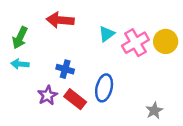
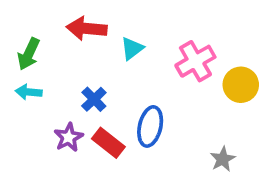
cyan triangle: (107, 34) -> (132, 48), moved
yellow circle: (166, 41) -> (241, 85), moved
blue cross: (65, 69) -> (94, 99), turned 30

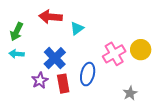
pink cross: (195, 61) -> (114, 54), moved
blue cross: (94, 99) -> (55, 58), size x1.5
red rectangle: (108, 143) -> (63, 84), turned 42

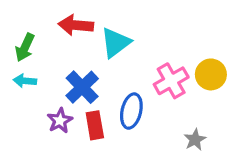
cyan triangle: (77, 28) -> (116, 43), size x1.5

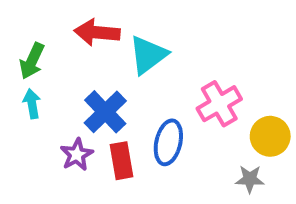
yellow circle: (211, 74) -> (270, 136), moved
cyan arrow: (25, 81) -> (32, 104), turned 75
gray star: (195, 140) -> (250, 179), turned 30

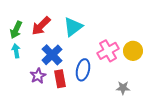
red arrow: (97, 32) -> (41, 26), moved, turned -50
yellow circle: (270, 136) -> (133, 51), moved

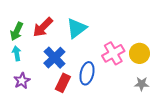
purple star: (38, 76) -> (22, 81), moved
red rectangle: (60, 79) -> (63, 83), turned 36
gray star: (123, 88) -> (142, 84), moved

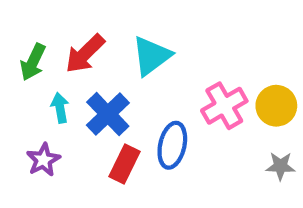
cyan arrow: (17, 53) -> (60, 108), moved

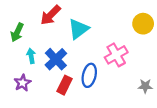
red arrow: (85, 54) -> (51, 15), moved
yellow circle: (276, 106) -> (143, 24), moved

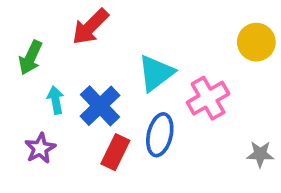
cyan triangle: (78, 29) -> (156, 73), moved

